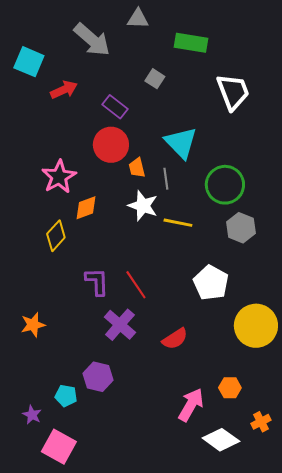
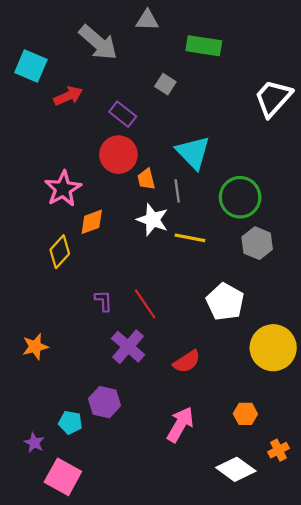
white trapezoid: (233, 92) -> (273, 98), moved, turned -117
purple L-shape: (97, 282) -> (103, 301), size x0.7
pink arrow: (191, 405) -> (180, 425), moved

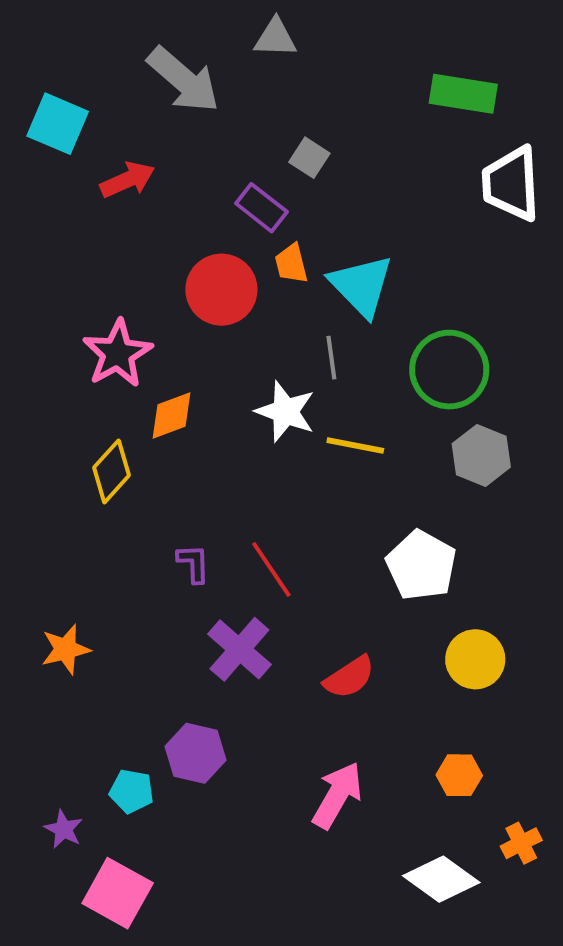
green rectangle: (204, 46) -> (463, 94), moved
white trapezoid: (273, 98) -> (511, 184), turned -45
purple rectangle: (123, 114) -> (261, 208), moved
orange trapezoid: (146, 179) -> (291, 264), moved
yellow circle: (273, 348) -> (475, 659), moved, size x0.7

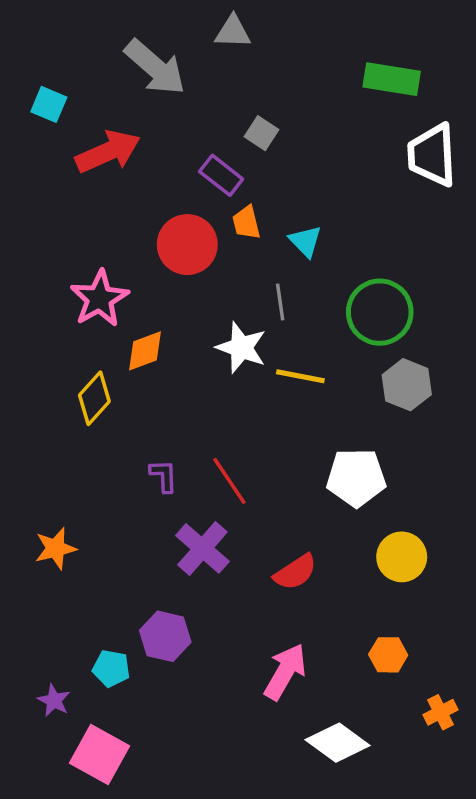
cyan square: (58, 124) -> (49, 104), size x0.7
red arrow: (128, 180) -> (108, 152), size x1.4
cyan triangle: (361, 286) -> (305, 241), size x0.6
white pentagon: (421, 565) -> (356, 478), turned -30
white diamond: (441, 879) -> (338, 743), moved

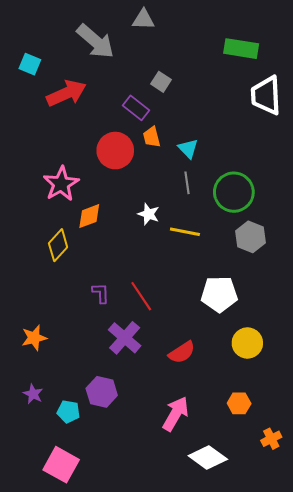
gray line: (280, 302) -> (187, 183), moved
white star: (241, 348) -> (149, 214), size x0.7
purple star: (54, 700) -> (33, 394), moved

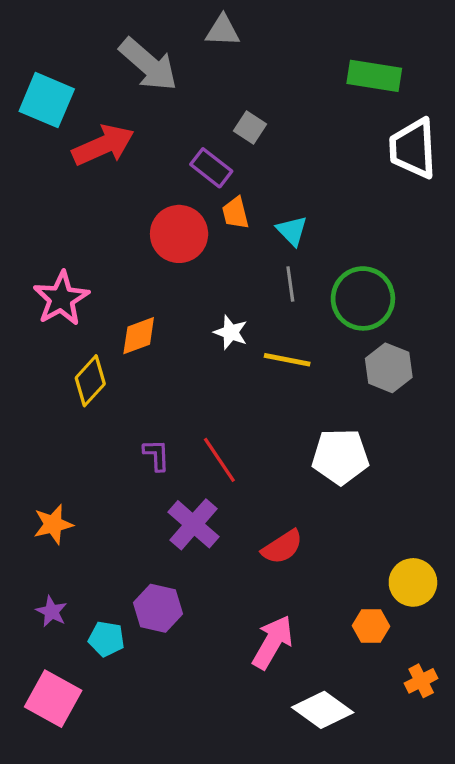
cyan square: (30, 64) -> (47, 100), size x1.6
pink star: (61, 184) -> (61, 298), moved
yellow circle: (247, 343) -> (413, 582), moved
pink square: (61, 465) -> (53, 699), moved

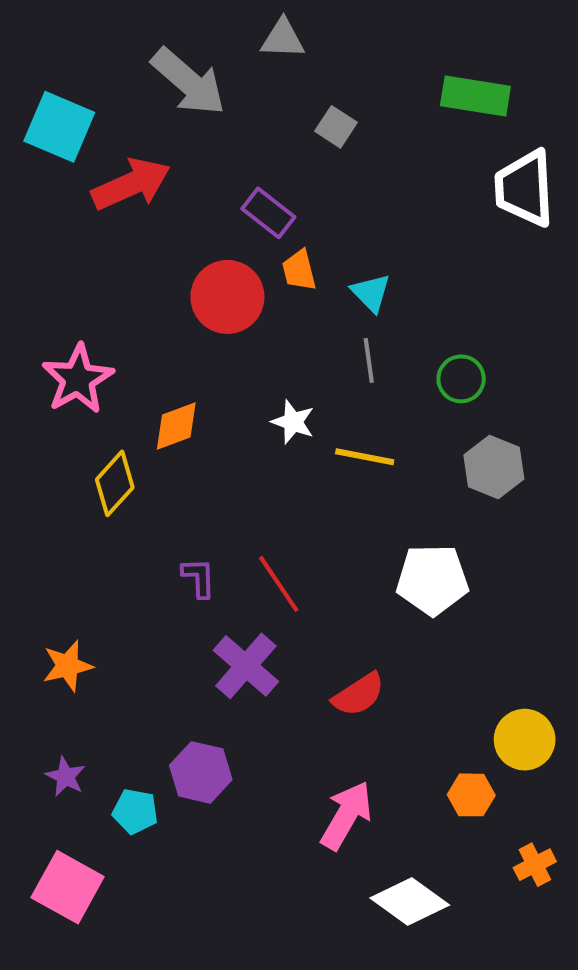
gray square: (250, 127) -> (336, 127), moved
green circle: (363, 298) -> (461, 379), size x0.6

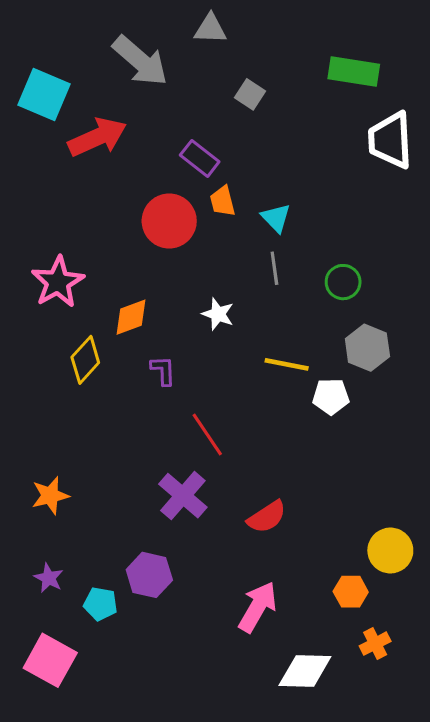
yellow line: (365, 457) -> (287, 364), moved
purple L-shape: (199, 578) -> (163, 371), moved
white pentagon: (432, 580) -> (331, 396), moved, size x0.7
orange cross: (535, 865) -> (375, 644), moved
white diamond: (410, 902) -> (305, 671), turned -34

